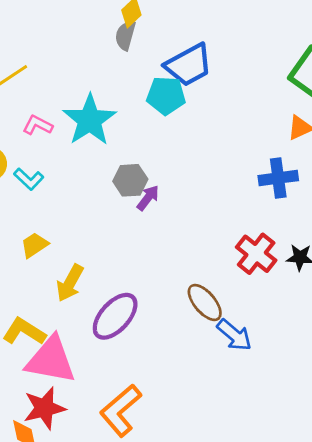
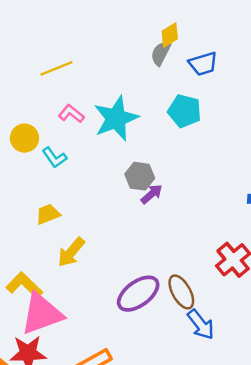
blue trapezoid: (189, 65) -> (203, 64), moved, size x0.7
purple ellipse: (115, 316) -> (138, 294), moved
pink triangle: (51, 360) -> (42, 314), turned -42

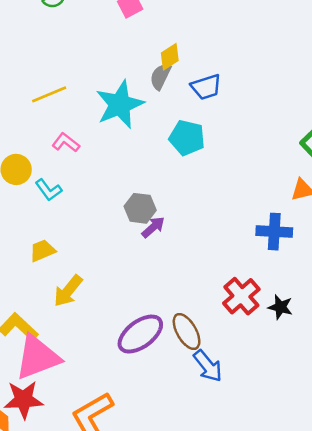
cyan star: (116, 118) -> (120, 105), moved

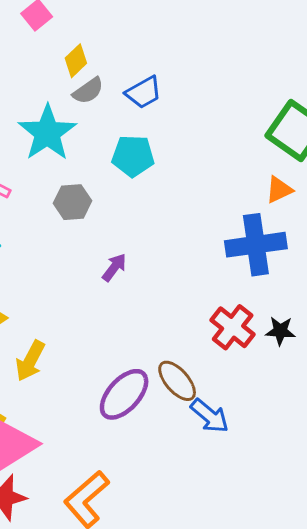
yellow diamond: (170, 57) -> (76, 61), moved
gray semicircle: (160, 76) -> (88, 91), turned -140
gray hexagon: (140, 208) -> (73, 202), moved
blue cross: (274, 232) -> (256, 245), size x1.4

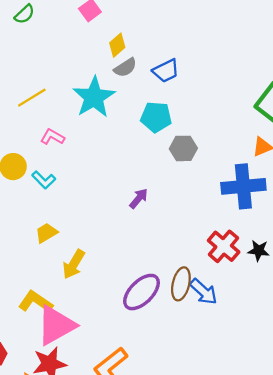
gray hexagon: (73, 202) -> (183, 148), moved
brown ellipse: (177, 381) -> (181, 284), turned 52
blue arrow: (210, 416) -> (204, 292), moved

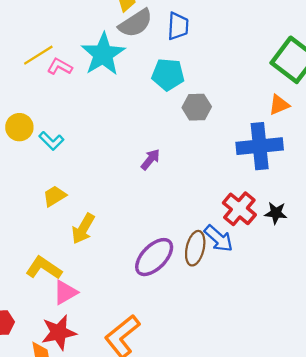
gray semicircle: (125, 68) -> (136, 23), size x1.4
blue trapezoid: (166, 71) -> (178, 26), turned -60
pink L-shape: (52, 137) -> (60, 67), moved
blue arrow: (204, 292) -> (219, 238), moved
pink triangle: (56, 325) -> (65, 292), size x0.6

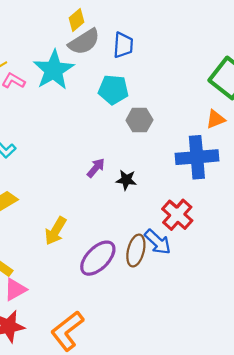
black star: (276, 213) -> (126, 180), moved
yellow arrow: (83, 229) -> (55, 231), moved

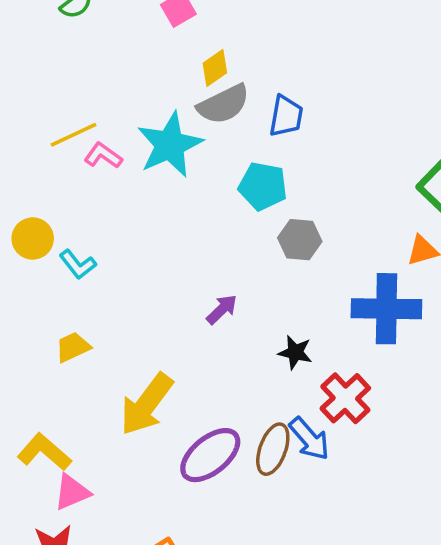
black star: (126, 180) -> (295, 352), moved
yellow arrow: (55, 231) -> (147, 404), size x1.4

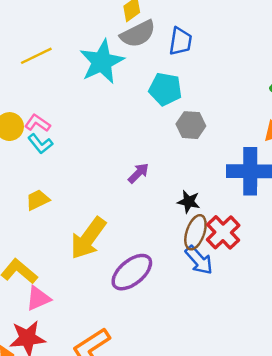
pink L-shape: (103, 156) -> (37, 123), moved
brown ellipse: (273, 449) -> (195, 232), moved

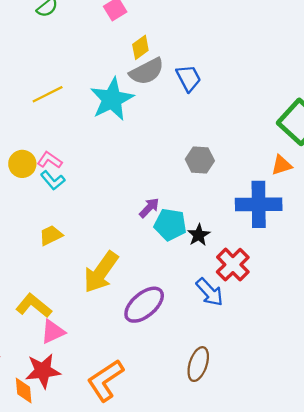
blue trapezoid: (180, 41) -> (189, 78), turned -36
cyan pentagon: (165, 89) -> (170, 225), moved
black star: (189, 202) -> (199, 235), turned 30
brown ellipse: (195, 232) -> (198, 364), moved

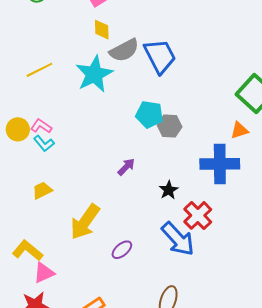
yellow diamond: (140, 47) -> (102, 30), moved, turned -55
blue trapezoid: (189, 78) -> (160, 56), size x1.5
cyan pentagon: (170, 225) -> (149, 114), moved
blue arrow: (210, 292) -> (178, 239), size x1.4
purple ellipse: (144, 305) -> (122, 250), size x0.6

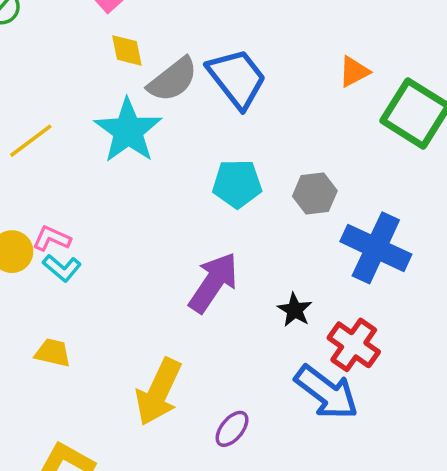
gray hexagon: (170, 126) -> (315, 194), moved
orange triangle: (239, 130) -> (354, 72), moved
blue cross: (220, 164) -> (376, 248), turned 36
purple arrow: (126, 167) -> (213, 283), size x1.8
yellow trapezoid: (42, 190) -> (53, 353), moved, turned 50

